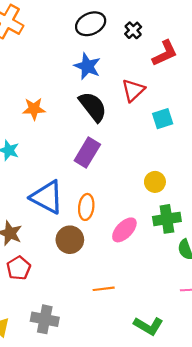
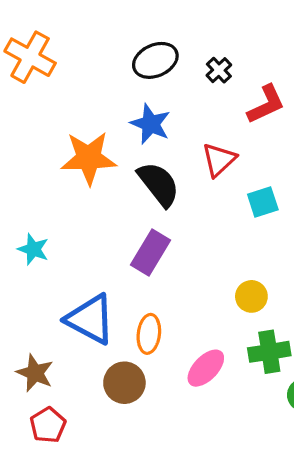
orange star: (34, 109) -> (89, 158), moved, size x1.6

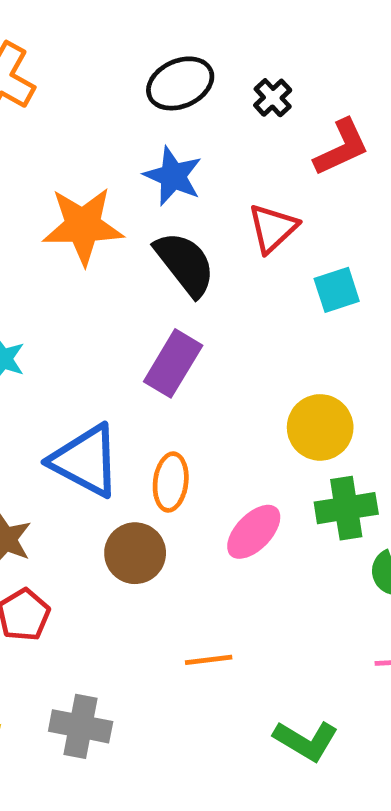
yellow circle: (251, 296) -> (320, 427), size x1.4

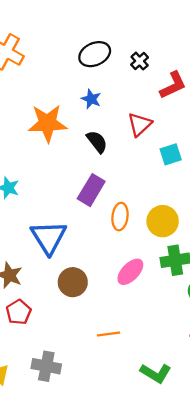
blue star: (173, 176) -> (91, 99), size x0.7
black semicircle: (185, 264) -> (97, 142), size x0.7
blue triangle: (85, 461) -> (49, 237), turned 30
orange ellipse: (171, 482) -> (120, 217), moved

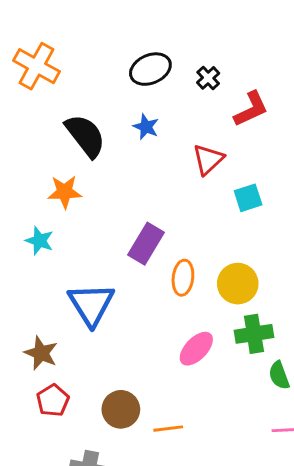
orange star: (47, 123) -> (65, 192), moved, size x0.7
black semicircle: (97, 142) -> (85, 136), moved, size x1.5
brown circle: (73, 282) -> (121, 409), moved

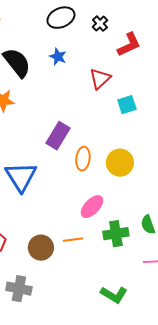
green cross: (254, 334) -> (116, 234), moved
orange line: (168, 429) -> (73, 240), moved

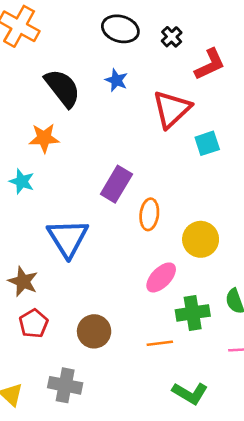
black ellipse: (61, 18) -> (120, 29), turned 40
red triangle: (100, 79) -> (172, 109), size x1.4
yellow circle: (120, 163) -> (201, 239), moved
orange line: (73, 240) -> (160, 343), moved

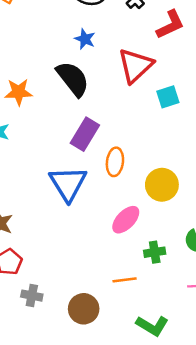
black semicircle: (62, 88) -> (73, 79), moved
blue triangle: (68, 238) -> (68, 184), moved
green cross: (193, 313) -> (155, 252), size x0.7
brown circle: (94, 331) -> (84, 309), moved
gray cross: (65, 385) -> (32, 296), moved, size x0.7

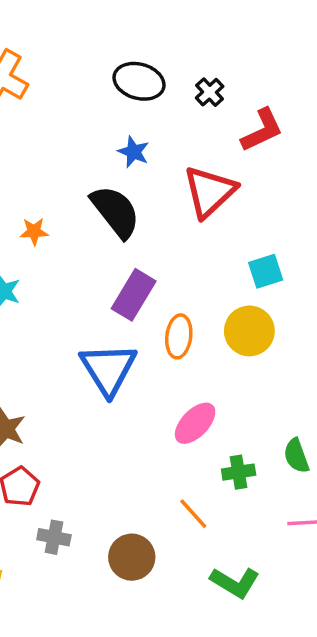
orange star: (19, 92) -> (34, 231), size x0.7
cyan square: (168, 97) -> (266, 271), moved
yellow circle: (162, 185) -> (249, 331), moved
orange line: (125, 280) -> (193, 514), turned 55

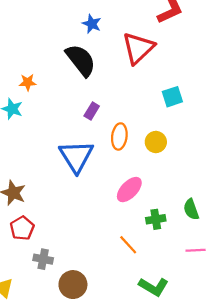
orange star: (34, 231) -> (28, 82), moved
purple rectangle: (134, 295) -> (92, 111), size x0.6
yellow circle: (249, 331) -> (156, 142), moved, size x0.7
brown circle: (132, 557) -> (73, 285), moved

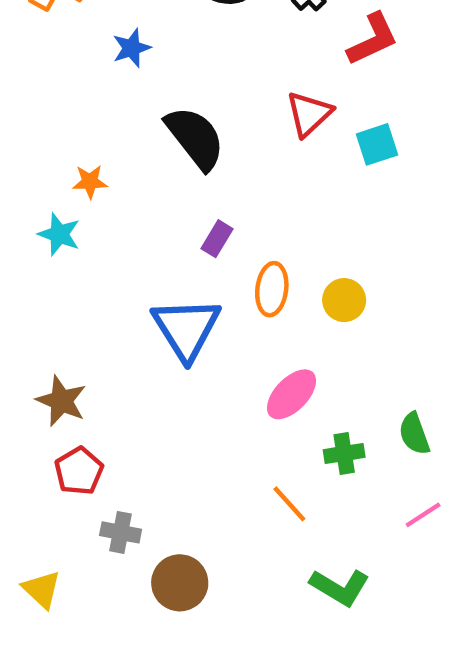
blue star: (92, 24) -> (132, 48), moved, turned 30
red triangle: (138, 48) -> (309, 114), size x0.7
cyan square: (172, 97) -> (377, 144), moved
pink line: (196, 250) -> (423, 515), turned -30

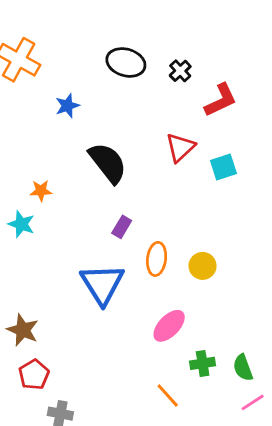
green semicircle: (414, 434) -> (243, 368), moved

